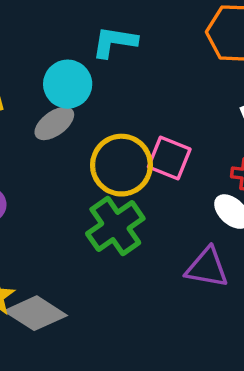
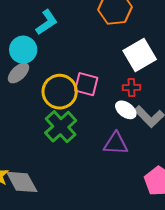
cyan L-shape: (115, 42) -> (47, 22), turned 144
gray diamond: (35, 313) -> (22, 182), turned 36

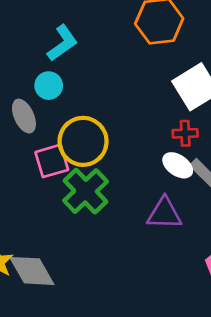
cyan circle: (23, 50) -> (49, 86), moved, size x0.7
gray ellipse: (18, 73) -> (24, 116), turned -70
pink square: (86, 84) -> (52, 161), moved, turned -30

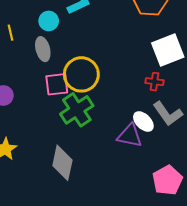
cyan circle: (49, 86) -> (49, 21), moved
white ellipse: (178, 165) -> (143, 122), moved
gray diamond: (32, 271) -> (62, 163), moved, turned 32

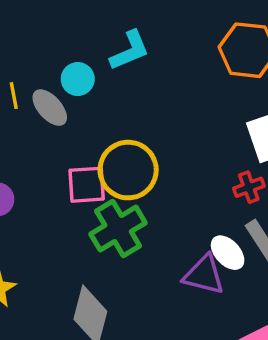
gray ellipse: (43, 49) -> (50, 108), moved, turned -30
red cross: (154, 82) -> (249, 187), turned -30

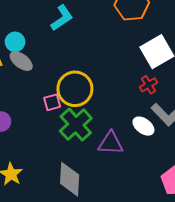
cyan circle: (78, 79) -> (15, 42), moved
pink square: (87, 185) -> (52, 102), size x0.7
purple triangle: (204, 275) -> (111, 143), moved

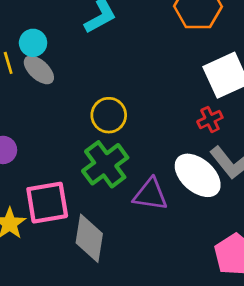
yellow circle: (75, 89) -> (109, 115), size x0.7
pink square: (52, 102) -> (47, 203), moved, size x1.8
white ellipse: (143, 126) -> (198, 175), size x1.6

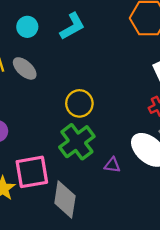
cyan circle: (33, 43) -> (27, 27), moved
purple triangle: (150, 194) -> (112, 165), size x0.6

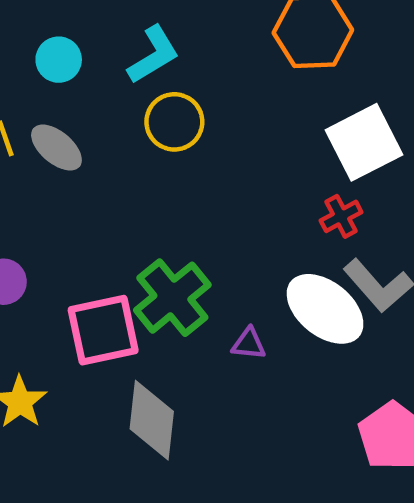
yellow circle: (79, 103) -> (174, 122), moved
pink square: (32, 172) -> (103, 330), moved

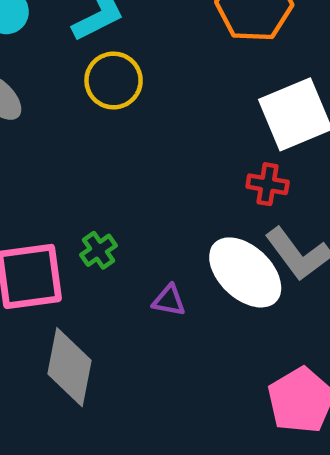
red cross: (341, 216) -> (268, 184), turned 33
green cross: (172, 298) -> (99, 250), size x0.5

